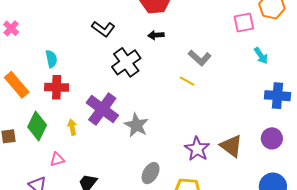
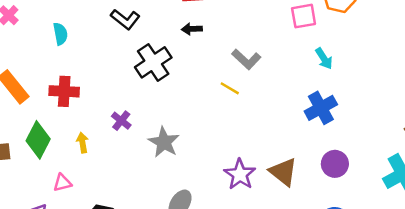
cyan semicircle: (51, 59) -> (60, 34), moved
blue cross: (277, 96) -> (321, 108), moved, turned -35
purple cross: (102, 109) -> (121, 121), size x0.5

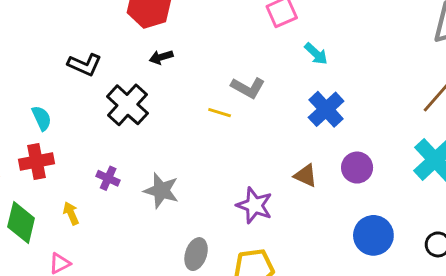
cyan semicircle: (60, 34) -> (42, 118), moved
gray L-shape: (246, 59) -> (248, 88), moved
brown triangle: (283, 172) -> (306, 176), moved, size x0.7

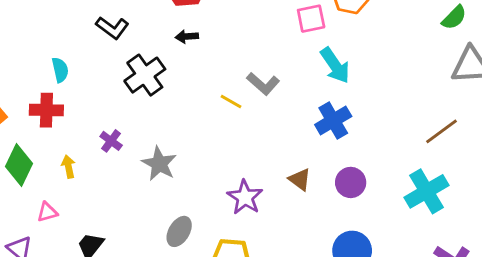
cyan arrow: (316, 54) -> (335, 65), size x1.5

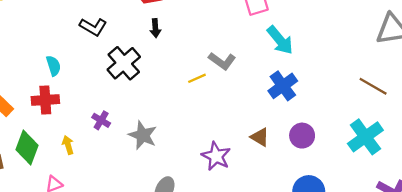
black arrow: (187, 37) -> (155, 28), turned -84
yellow line: (231, 102) -> (197, 78), turned -48
brown line: (442, 131) -> (373, 86), turned 72

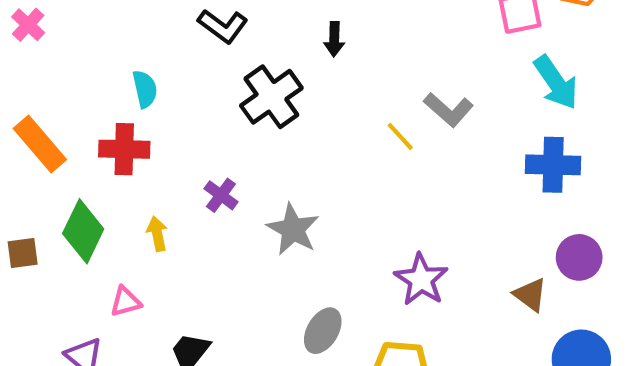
yellow line: (197, 78) -> (400, 136), turned 66
blue cross: (283, 86) -> (553, 165), turned 32
brown triangle: (260, 137) -> (530, 295), moved

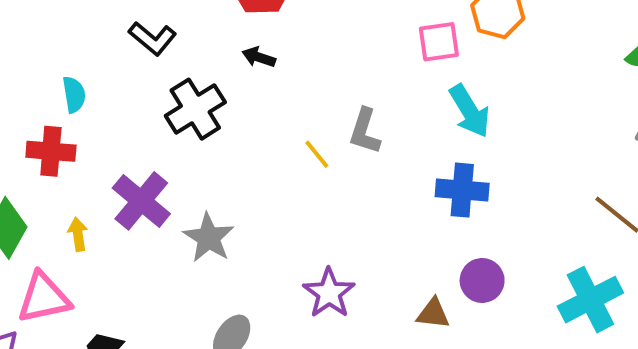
black arrow: (334, 39) -> (259, 57), turned 104
gray L-shape: (448, 110) -> (365, 131), turned 63
purple cross: (221, 195) -> (141, 201), size x1.8
brown triangle: (530, 295) -> (433, 314), turned -33
pink triangle: (126, 302) -> (44, 298), size x1.8

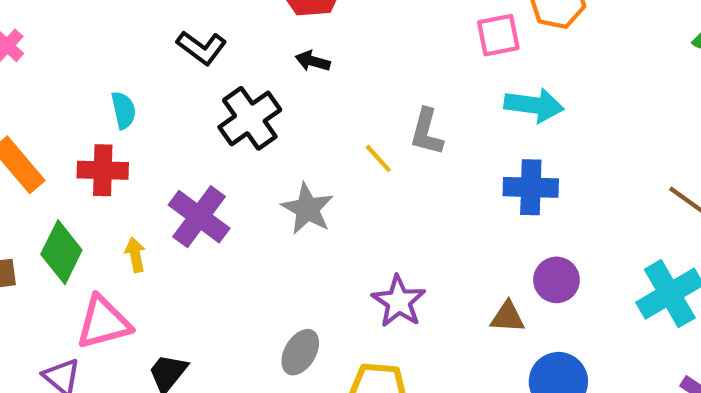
cyan arrow: (470, 111) -> (534, 105), turned -48
gray star: (209, 238) -> (307, 209), moved

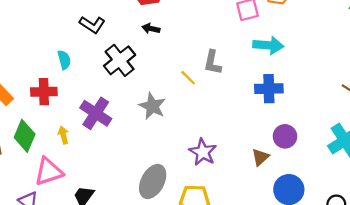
cyan semicircle: (123, 110) -> (64, 60), moved
brown triangle: (508, 317) -> (260, 157), turned -42
gray ellipse: (300, 352) -> (153, 181), size x1.4

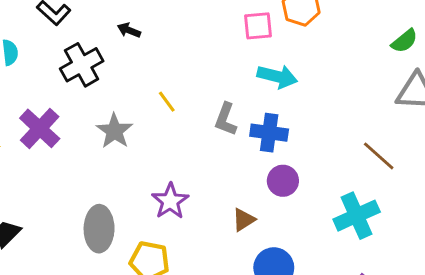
gray L-shape: (213, 62) -> (226, 119), moved
purple circle: (285, 136) -> (283, 181), moved
gray ellipse: (153, 181) -> (99, 229), turned -36

